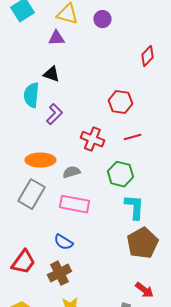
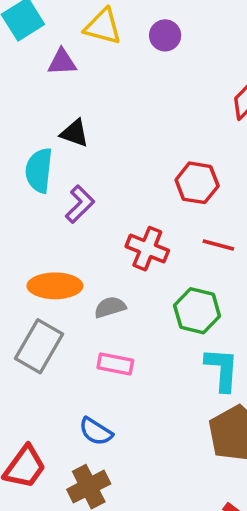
purple triangle: (56, 38) -> (62, 62), moved
red line: (132, 137) -> (218, 245), turned 30
pink rectangle: (74, 204) -> (115, 364), size x0.7

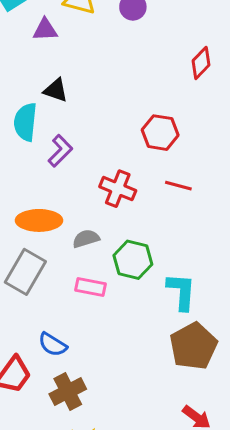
green hexagon: (197, 311) -> (133, 260), moved
blue semicircle: (96, 432) -> (53, 345), moved

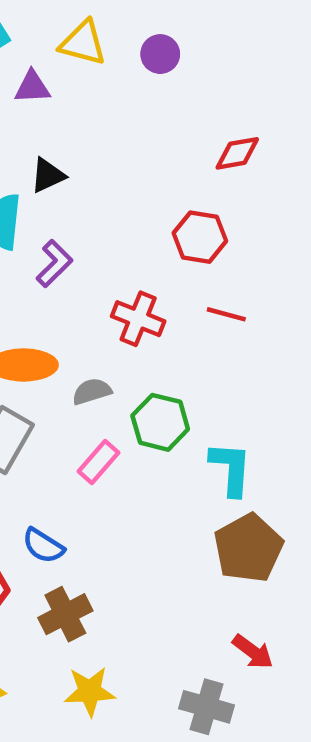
red diamond: (201, 63) -> (237, 153), moved, turned 36
black triangle: (56, 90) -> (48, 175), turned -44
pink rectangle: (90, 287) -> (98, 462), turned -60

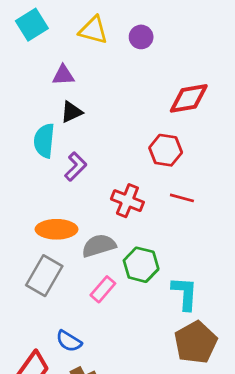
purple triangle: (32, 87) -> (63, 75), moved
red diamond: (237, 153) -> (189, 98), size x1.4
gray semicircle: (92, 391) -> (99, 246), size x1.4

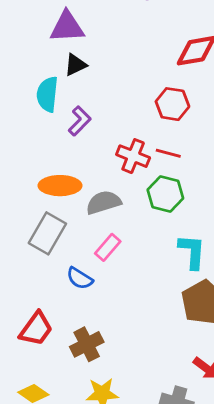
purple triangle: (63, 75) -> (67, 27), size x1.5
red line: (182, 198) -> (168, 153), moved
green hexagon: (141, 265) -> (165, 194), moved
blue semicircle: (69, 341) -> (80, 278), moved

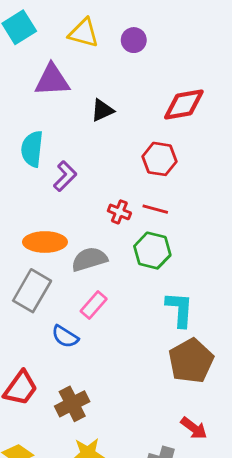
black triangle: (75, 65) -> (102, 110), moved
red cross: (133, 156) -> (119, 212), size x0.7

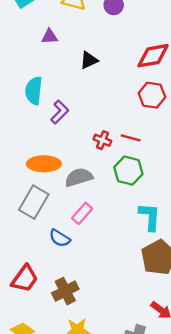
purple triangle: (52, 80) -> (50, 37), size x0.6
red hexagon: (160, 159) -> (152, 95), moved

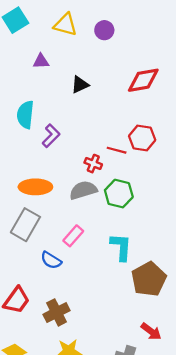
red hexagon: (152, 95) -> (142, 138), moved
red line: (131, 138) -> (117, 150), moved
gray semicircle: (79, 177) -> (83, 190), moved
cyan L-shape: (150, 217) -> (121, 247), moved

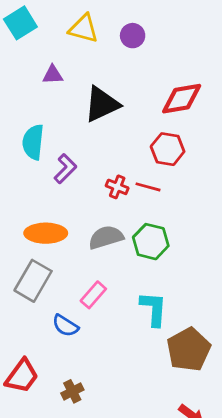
black triangle: (80, 85) -> (102, 104), size x1.6
red hexagon: (142, 138) -> (168, 149), moved
red cross: (93, 164) -> (117, 187), moved
brown cross: (57, 312) -> (72, 391), size x0.7

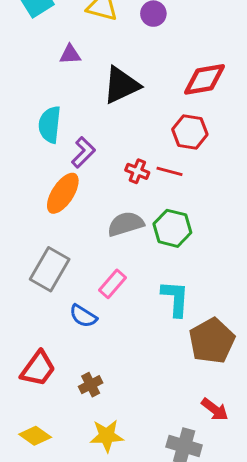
orange ellipse: (46, 233) -> (63, 193), moved, turned -57

